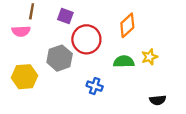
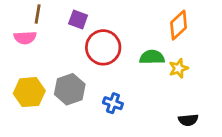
orange diamond: (127, 25) -> (179, 25), moved
gray hexagon: (60, 58) -> (70, 89), moved
green semicircle: (124, 62) -> (152, 57), moved

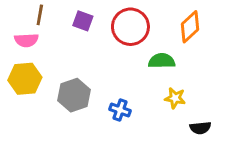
red circle: (103, 47) -> (130, 27), moved
yellow star: (179, 68) -> (175, 98), moved, turned 30
yellow hexagon: (29, 92) -> (25, 79), moved

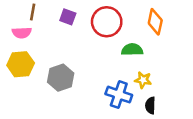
orange diamond: (190, 27) -> (155, 22), turned -35
blue cross: (120, 110) -> (119, 95), moved, size x1.5
black semicircle: (200, 128) -> (150, 105), moved, turned 98

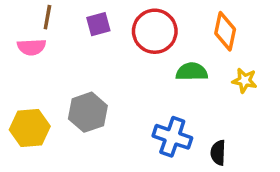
purple square: (68, 17) -> (98, 24), turned -35
yellow hexagon: (21, 64) -> (30, 128), moved
yellow star: (143, 80) -> (245, 81), moved

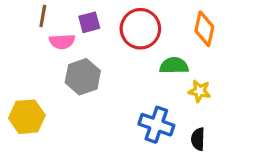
pink semicircle: (32, 47) -> (62, 42), moved
yellow star: (245, 81) -> (200, 91), moved
gray hexagon: (88, 112) -> (83, 77), moved

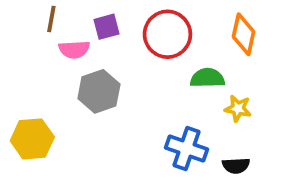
black semicircle: (198, 139) -> (236, 166), turned -95

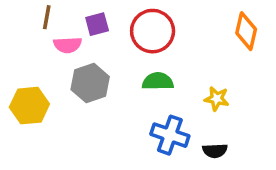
orange diamond: (244, 34) -> (246, 31), moved
green semicircle: (207, 78) -> (158, 81), moved
yellow hexagon: (32, 139) -> (29, 106), moved

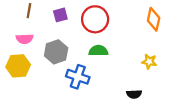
pink semicircle: (68, 45) -> (25, 39), moved
yellow star: (217, 99) -> (149, 62), moved
blue cross: (170, 135) -> (78, 77), moved

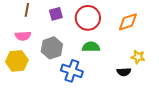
orange diamond: (154, 19) -> (128, 22), moved, turned 60
black semicircle: (134, 94) -> (124, 72), moved

